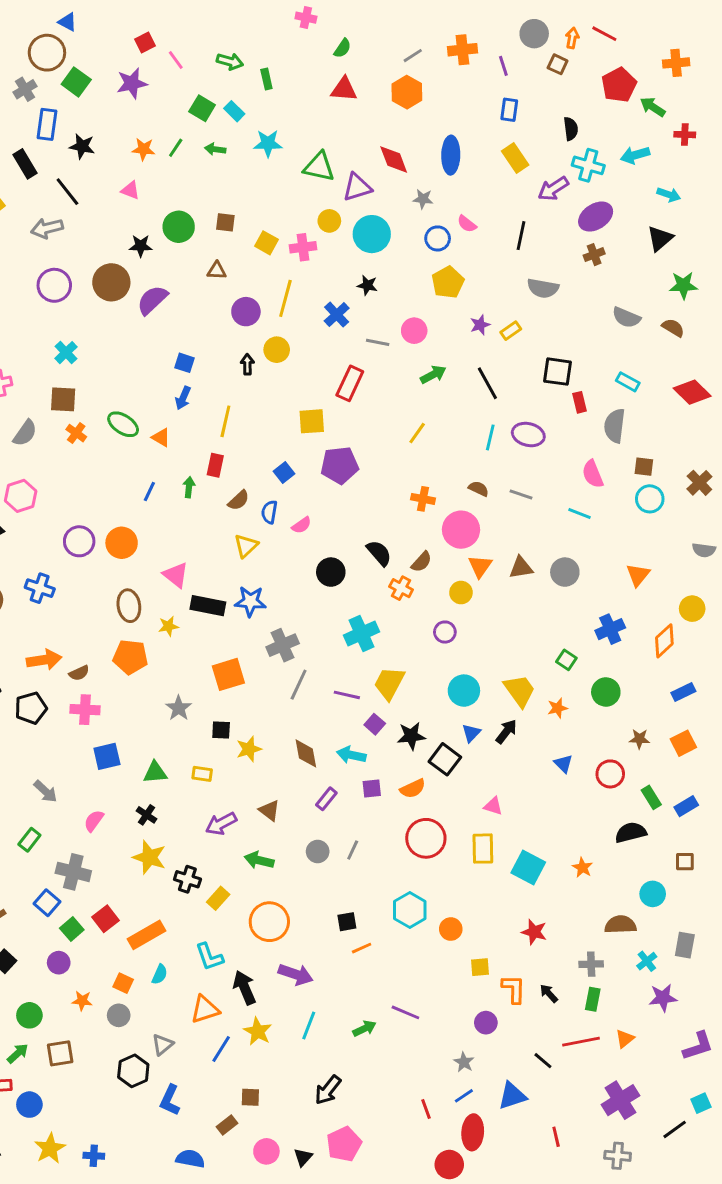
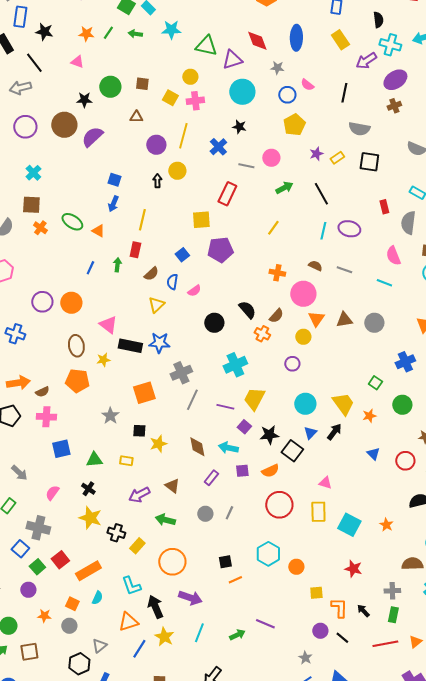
yellow circle: (329, 221) -> (190, 77), moved
black square: (558, 372) -> (369, 162), moved
black line: (543, 1061) -> (342, 638), moved

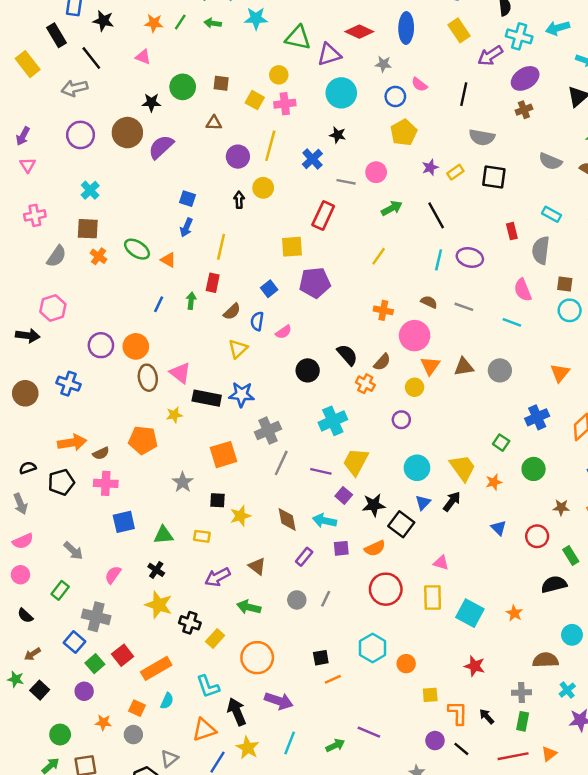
red diamond: (257, 41) -> (359, 32), turned -45
brown ellipse: (76, 346) -> (148, 378), moved

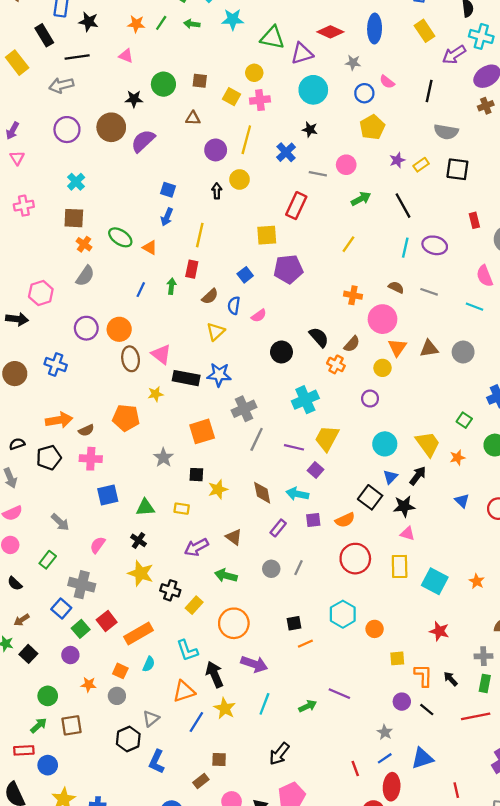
black line: (91, 58) -> (77, 57), turned -60
gray semicircle: (56, 256) -> (85, 276), moved
black star: (374, 505) -> (404, 506), moved

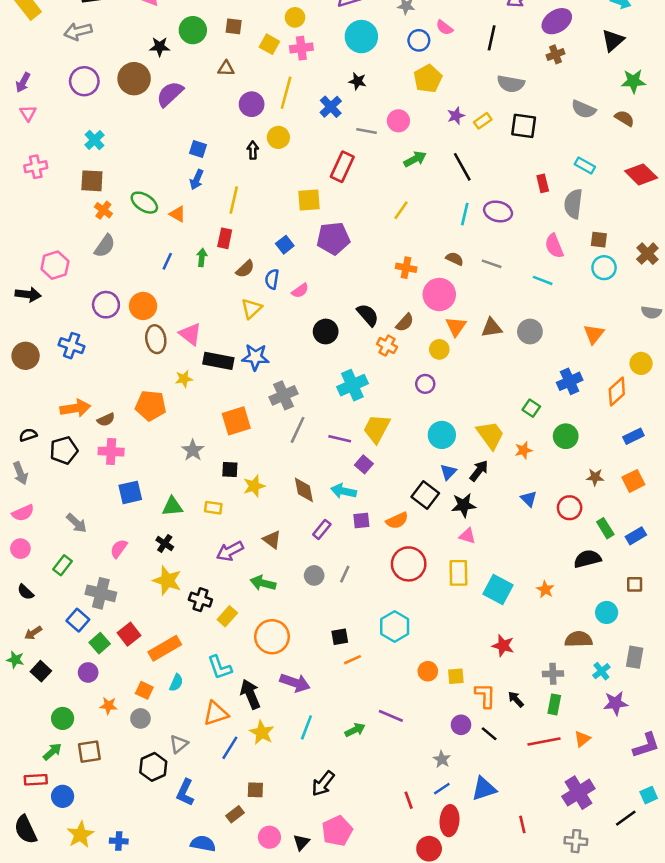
orange circle: (375, 629) -> (428, 671), moved

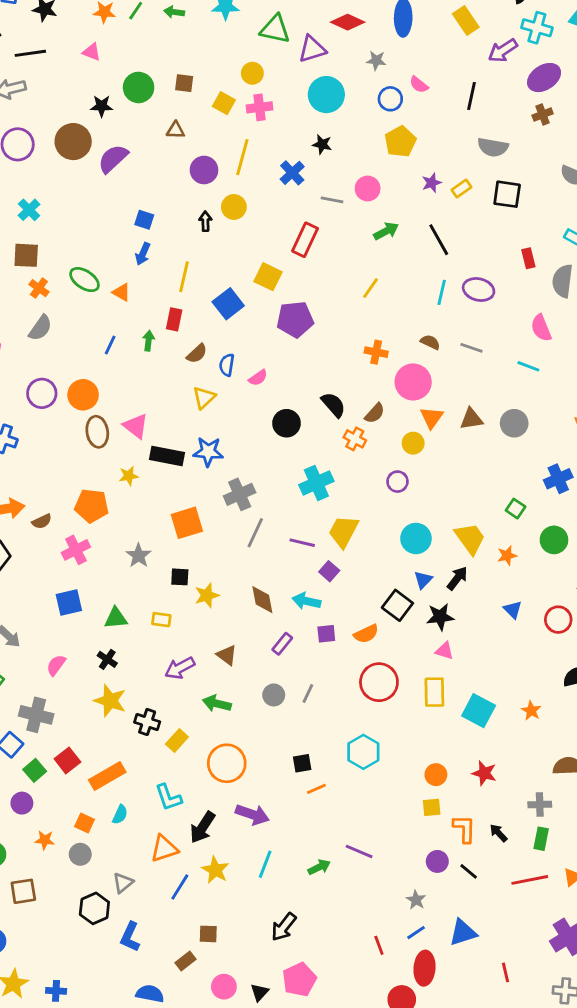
yellow square: (309, 200) -> (268, 277), turned 30
blue square: (285, 245) -> (228, 304), moved, size x1.5
pink cross: (111, 452) -> (76, 550), moved, turned -30
orange circle: (428, 671) -> (436, 775), moved
black arrow: (250, 694) -> (203, 827), turned -124

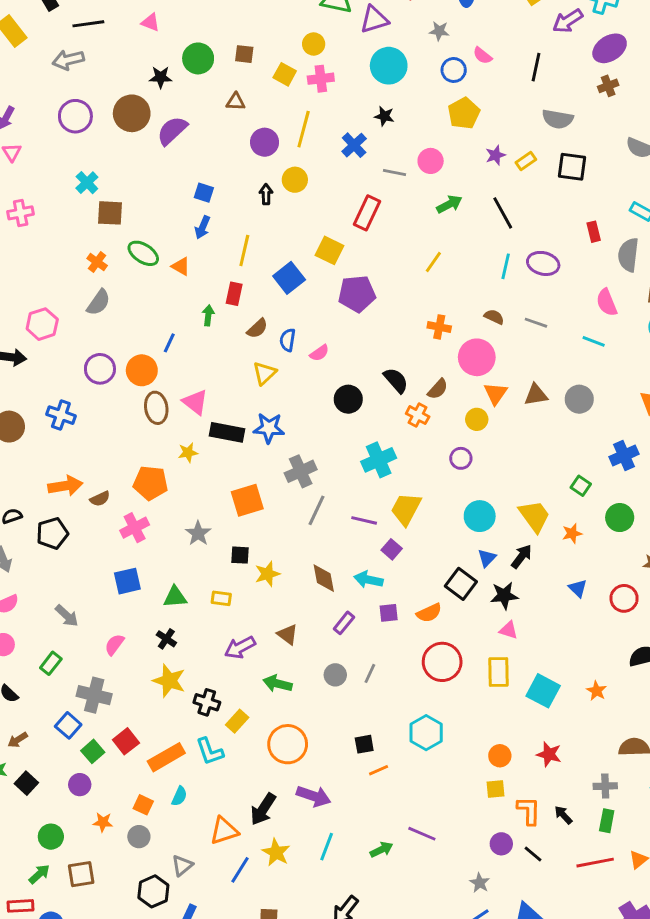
brown square: (26, 255) -> (110, 213), moved
blue line: (110, 345) -> (169, 343), moved
cyan L-shape: (168, 797) -> (210, 751), moved

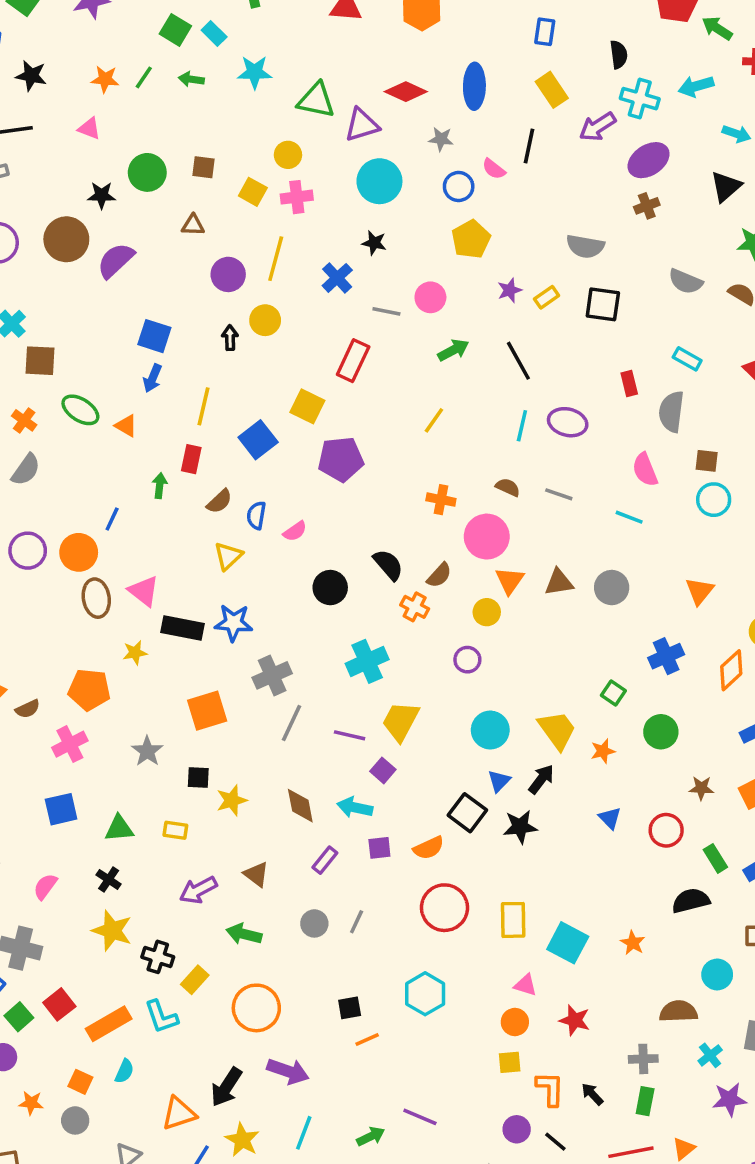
black line: (536, 67) -> (529, 146), moved
blue square: (204, 193) -> (154, 336), size x1.4
pink triangle: (509, 630) -> (525, 985), moved

